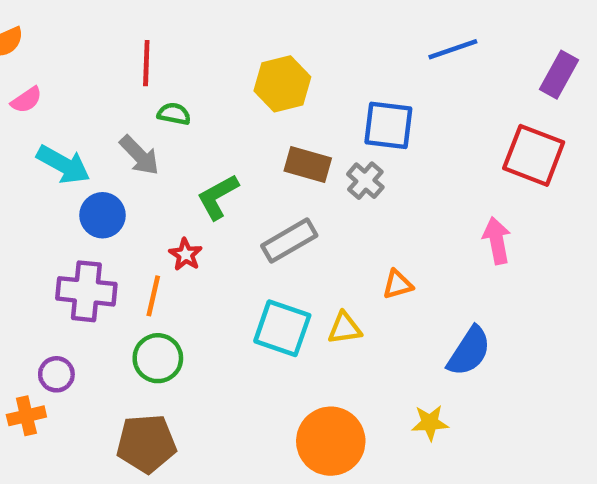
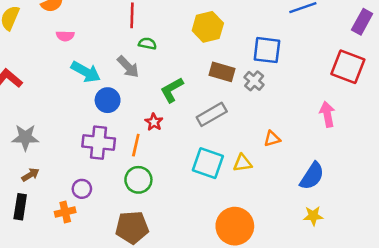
pink semicircle: (26, 100) -> (65, 36), turned 36
yellow star: (430, 423) -> (313, 216), moved

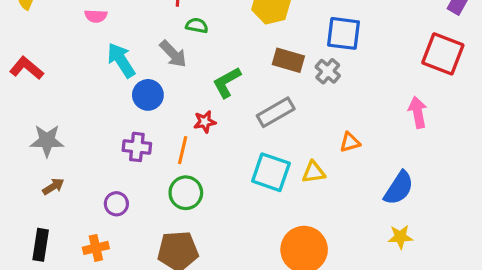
cyan arrow: (86, 72) -> (121, 60), turned -152
red star: (154, 122) -> (205, 122), turned 30
purple cross: (99, 143) -> (137, 147), size x0.7
black rectangle: (20, 207) -> (41, 245), moved
orange cross: (65, 212) -> (96, 248), moved

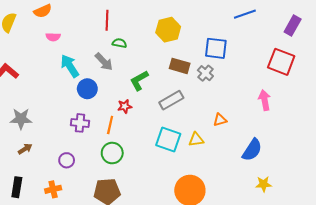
yellow star: (400, 237) -> (264, 184), moved

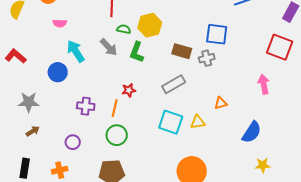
yellow hexagon: (168, 30) -> (150, 25), moved
gray cross: (205, 73) -> (207, 58), turned 35
green L-shape: (139, 80) -> (137, 52), moved, turned -40
blue circle: (87, 89) -> (58, 72), moved

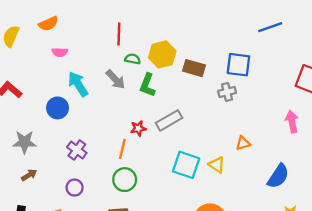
brown rectangle: (182, 51) -> (194, 68), moved
gray rectangle: (174, 84) -> (169, 120), moved
purple cross: (86, 106) -> (77, 150), moved, turned 30
yellow triangle: (198, 122) -> (217, 165), turned 42

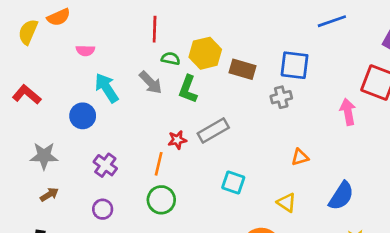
orange semicircle: (48, 24) -> (59, 17), moved
pink arrow: (292, 122) -> (348, 112), moved
cyan square: (186, 165) -> (233, 183), size x0.7
yellow triangle: (217, 165) -> (287, 202), moved

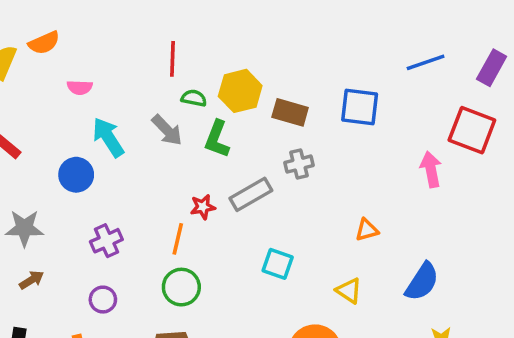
blue line: (332, 21) -> (426, 62), moved
gray cross: (281, 97) -> (299, 164), moved
purple cross: (105, 165) -> (106, 241), turned 30

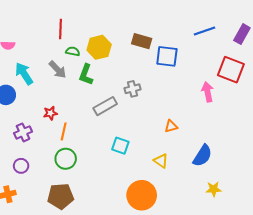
brown rectangle: (290, 112) -> (142, 41), moved
red star: (203, 207) -> (50, 113), moved

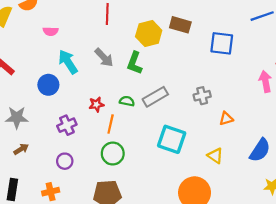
brown rectangle: (142, 41) -> (180, 25), moved
green semicircle: (73, 51) -> (127, 101), moved
gray cross: (133, 89) -> (202, 96), moved
cyan square: (120, 146) -> (172, 139), size x1.5

